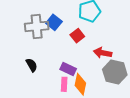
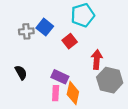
gray cross: (37, 26) -> (26, 31), size x0.6
red arrow: (103, 53) -> (97, 60), turned 84

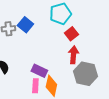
red square: (70, 41) -> (71, 34), moved

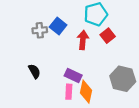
red arrow: (73, 55) -> (83, 40), moved

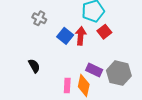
blue square: (58, 26) -> (65, 36), moved
gray cross: (40, 30) -> (39, 18), moved, turned 32
purple rectangle: (73, 76) -> (94, 70), moved

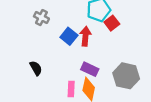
red square: (104, 32) -> (112, 23), moved
purple rectangle: (94, 70) -> (90, 69), moved

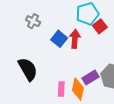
black semicircle: (36, 68) -> (28, 69), size x1.6
purple rectangle: (90, 69) -> (90, 78), moved, turned -56

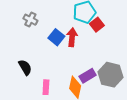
black semicircle: (28, 69) -> (25, 67), size x0.7
pink rectangle: (61, 89) -> (46, 87), moved

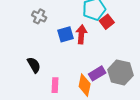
blue square: (56, 37) -> (66, 34), turned 35

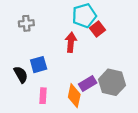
gray cross: (39, 16) -> (26, 23), turned -32
blue square: (66, 34) -> (39, 65), moved

